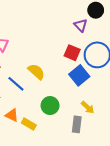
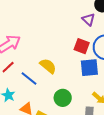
blue square: (79, 75) -> (89, 68), turned 36

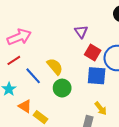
purple triangle: (88, 20) -> (81, 32), moved
green circle: (63, 98) -> (62, 88), moved

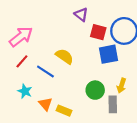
green circle: (62, 88) -> (95, 90), moved
orange triangle: (25, 106) -> (46, 104), turned 32
yellow arrow: (101, 108) -> (121, 86), turned 72

